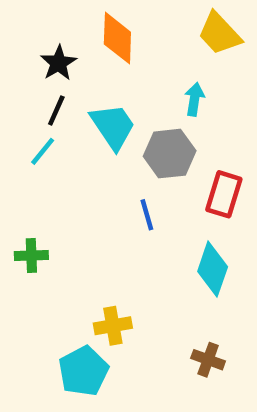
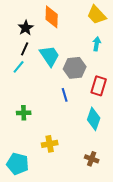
cyan arrow: (194, 99) -> (97, 44), moved
green cross: (31, 255) -> (24, 113), moved
cyan pentagon: (83, 371) -> (18, 164), moved, turned -30

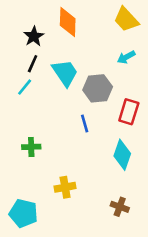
cyan arrow: (97, 44) -> (126, 57), turned -128

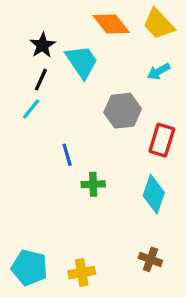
orange diamond: (68, 22) -> (111, 24), moved, turned -40
cyan trapezoid: (65, 73) -> (82, 62), moved
blue line: (85, 124) -> (67, 155), moved
green cross: (31, 147) -> (93, 184), moved
yellow cross: (65, 187) -> (82, 273), moved

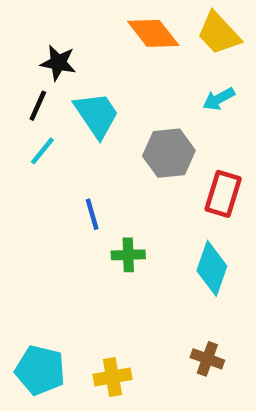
black star: (43, 45) -> (58, 63), turned -30
cyan trapezoid: (82, 62) -> (97, 115), moved
black line: (41, 80) -> (38, 106), moved

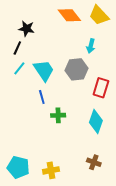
cyan arrow: (219, 99) -> (91, 46), moved, turned -48
cyan trapezoid: (97, 115) -> (44, 70), moved

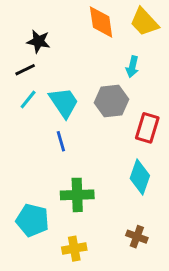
orange diamond: (69, 15) -> (101, 22), turned 30
black line: (17, 48) -> (25, 70), turned 40
green cross: (58, 115) -> (77, 195), moved, size x1.5
cyan pentagon: (18, 167) -> (33, 220), moved

